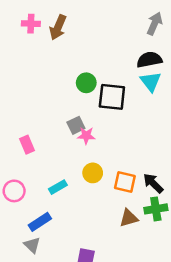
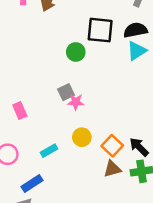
cyan triangle: (151, 82) -> (137, 51), turned 35
black square: (112, 97) -> (100, 30), moved
orange square: (125, 182) -> (112, 146), turned 30
brown triangle: (129, 218) -> (112, 169), moved

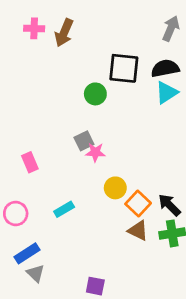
yellow circle: (82, 137) -> (115, 188), moved
brown triangle: (112, 169) -> (138, 231), turned 42
blue rectangle: (32, 183) -> (27, 253), moved

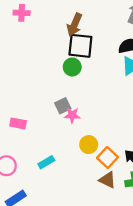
brown arrow: (64, 33) -> (75, 25), moved
black square: (124, 68) -> (80, 46), moved
pink rectangle: (30, 162) -> (18, 123), turned -56

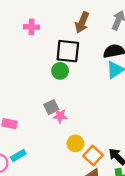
pink cross: (22, 13) -> (31, 27), moved
brown arrow: (75, 25) -> (82, 23), moved
cyan rectangle: (46, 162) -> (18, 155), moved

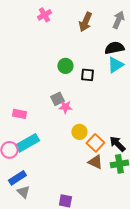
pink cross: (31, 27) -> (44, 15), moved, turned -32
black square: (68, 51) -> (87, 75), moved, size x0.6
cyan rectangle: (18, 155) -> (27, 143), size x1.6

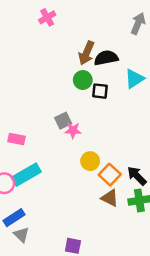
brown arrow: (85, 22) -> (86, 53), moved
black semicircle: (114, 48) -> (106, 58), moved
green circle: (65, 66) -> (83, 80), moved

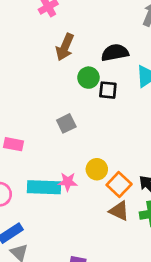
brown arrow: (86, 53) -> (65, 47), moved
pink star: (73, 130) -> (68, 182), moved
cyan rectangle: (26, 175) -> (44, 187), moved, turned 32

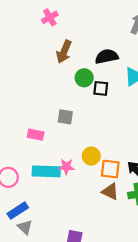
gray square: (66, 123) -> (65, 117), turned 35
pink rectangle: (13, 144) -> (36, 135), moved
orange square: (119, 185) -> (110, 169), turned -36

